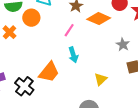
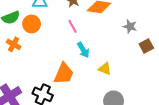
pink line: (69, 30) -> (73, 26), turned -48
yellow triangle: (101, 79) -> (105, 69), moved, turned -40

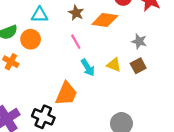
brown square: (146, 46) -> (138, 66), moved
yellow triangle: (105, 69) -> (114, 65), moved

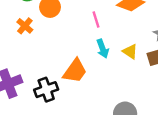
black cross: (43, 117) -> (46, 90), turned 35

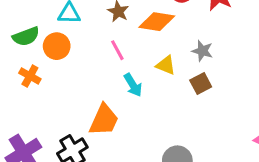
yellow triangle: (130, 51) -> (166, 65), moved

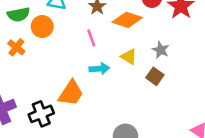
brown square: (201, 83) -> (155, 76), turned -36
cyan arrow: (133, 85) -> (99, 69), turned -72

